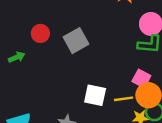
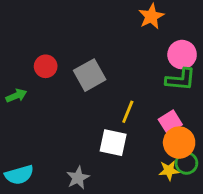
pink square: (141, 79) -> (170, 122), turned 30
yellow line: (124, 99) -> (128, 112), moved, turned -60

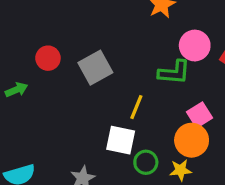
green L-shape: (181, 79) -> (174, 72), moved
pink square: (170, 122) -> (199, 115), moved
green circle: (186, 163) -> (146, 162), moved

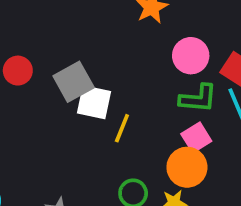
green L-shape: (174, 72) -> (198, 98), moved
white square: (121, 140) -> (94, 102), moved

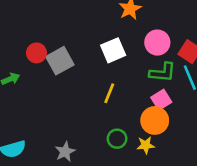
gray square: (74, 82) -> (60, 61), moved
white square: (94, 102) -> (113, 50), moved, turned -35

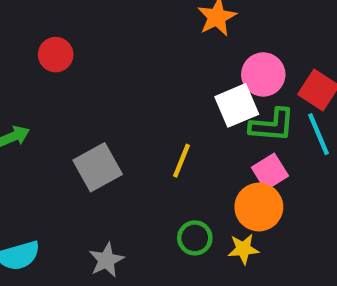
white square: (113, 50) -> (237, 105), moved
red circle: (36, 53) -> (56, 55), moved
gray square: (60, 61) -> (98, 167), moved

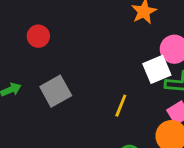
gray square: (98, 167) -> (56, 91), moved

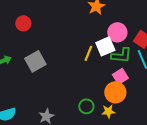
yellow line: (121, 106) -> (88, 53), moved

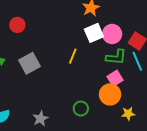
white square: (105, 46) -> (94, 33), moved
yellow line: (88, 53) -> (73, 56), moved
yellow star: (108, 111) -> (128, 114), moved

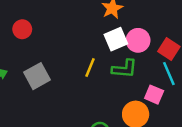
green L-shape: (116, 57) -> (124, 69), moved
pink square: (115, 78) -> (154, 95), moved, turned -35

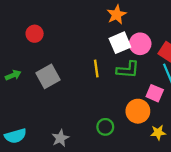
yellow line: (90, 67) -> (96, 68), turned -30

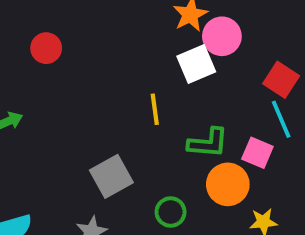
pink circle: (140, 44) -> (222, 36), moved
green L-shape: (128, 70) -> (208, 143), moved
gray square: (48, 76) -> (111, 176), moved

